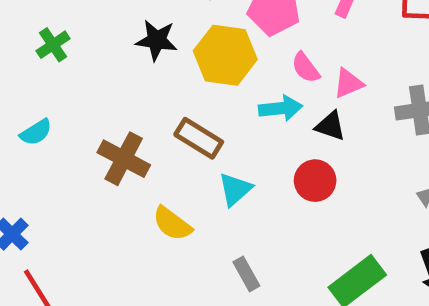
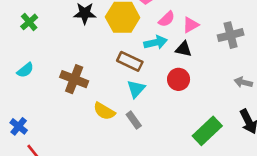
pink semicircle: (306, 68) -> (167, 19), turned -90
brown rectangle: (199, 138) -> (130, 61), moved
gray rectangle: (246, 274) -> (134, 120), moved

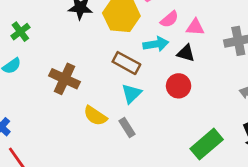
green cross: (29, 22) -> (20, 32), moved
pink triangle: (191, 25) -> (195, 27), turned 30

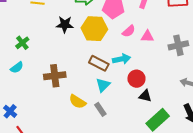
cyan arrow: (156, 44) -> (121, 59), moved
black triangle: (186, 53) -> (145, 96), moved
brown cross: (65, 79) -> (55, 76), turned -30

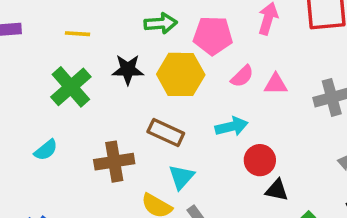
green cross: (22, 43) -> (71, 87), moved, size x1.6
brown rectangle: (99, 63) -> (166, 132), moved
cyan triangle: (103, 85) -> (181, 177), moved

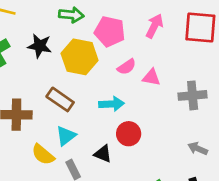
black triangle: (277, 190) -> (103, 154), moved

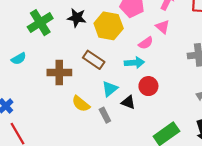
pink semicircle: (127, 67) -> (146, 43), moved
pink triangle: (151, 77) -> (163, 27), moved, turned 32
cyan triangle: (66, 136) -> (110, 89), moved

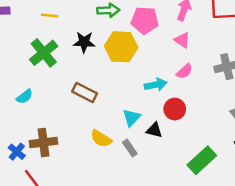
pink semicircle: (146, 43) -> (184, 71), moved
brown rectangle: (94, 60) -> (85, 92), moved
brown cross: (59, 73) -> (43, 142), moved

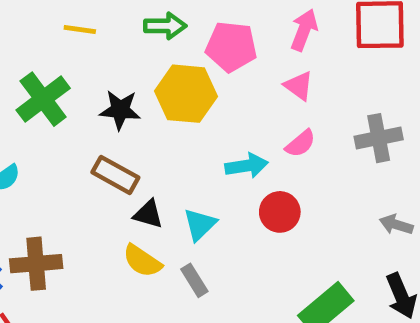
yellow line: (50, 16) -> (80, 29), moved
black star: (84, 42) -> (120, 110), moved
black triangle: (154, 130) -> (148, 214), moved

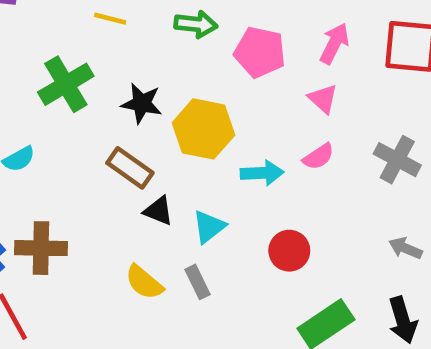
yellow hexagon: (186, 94) -> (203, 129), moved
gray cross: (379, 138) -> (397, 160), turned 33
red circle: (280, 212) -> (289, 251), moved
yellow semicircle: (142, 261) -> (144, 282), moved

